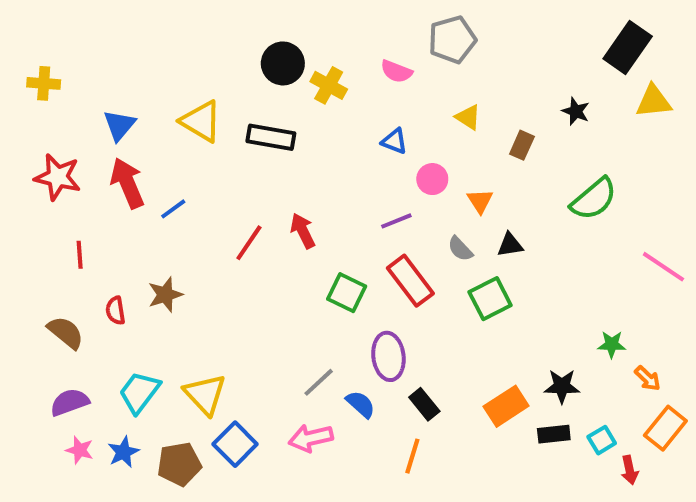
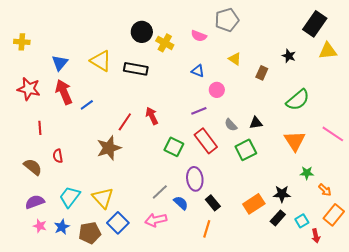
orange triangle: (480, 201) -> (295, 141), moved, size x1.6
brown star: (165, 295) -> (109, 148), moved, size x1.4
black rectangle: (554, 434) -> (278, 218), turned -42

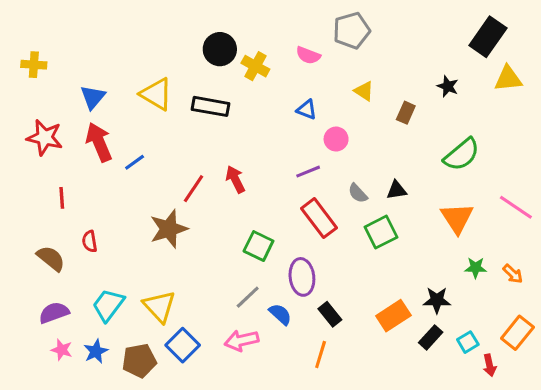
green square: (174, 147) -> (259, 246), moved
orange arrow: (325, 190) -> (513, 274), moved

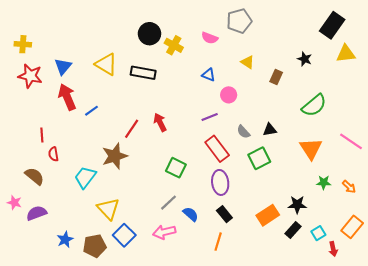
red star: (45, 137) -> (30, 76), moved
red semicircle: (90, 241) -> (53, 154), moved
purple ellipse: (302, 277) -> (220, 182), moved
cyan trapezoid: (108, 305) -> (85, 177), moved
pink star: (62, 350) -> (14, 203), moved

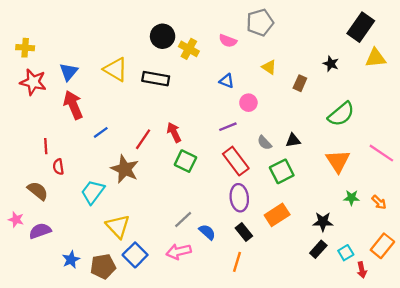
blue line: (91, 111) -> (101, 132), moved
brown star: (115, 156) -> (125, 169), turned -30
green square: (176, 168) -> (185, 161), moved
orange rectangle: (268, 215) -> (277, 215), moved

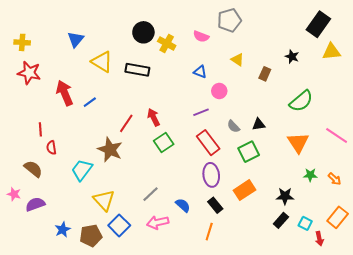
blue triangle: (69, 72) -> (76, 39), moved
blue line: (101, 132) -> (90, 102), moved
green square: (185, 161) -> (164, 143), turned 30
gray line: (183, 219) -> (151, 194), moved
cyan square: (346, 253) -> (305, 223), turned -32

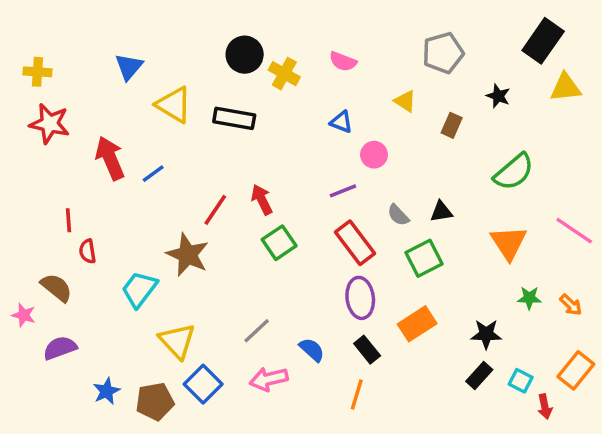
gray pentagon: (229, 20) -> (443, 53), moved
pink star: (14, 194) -> (24, 315), moved

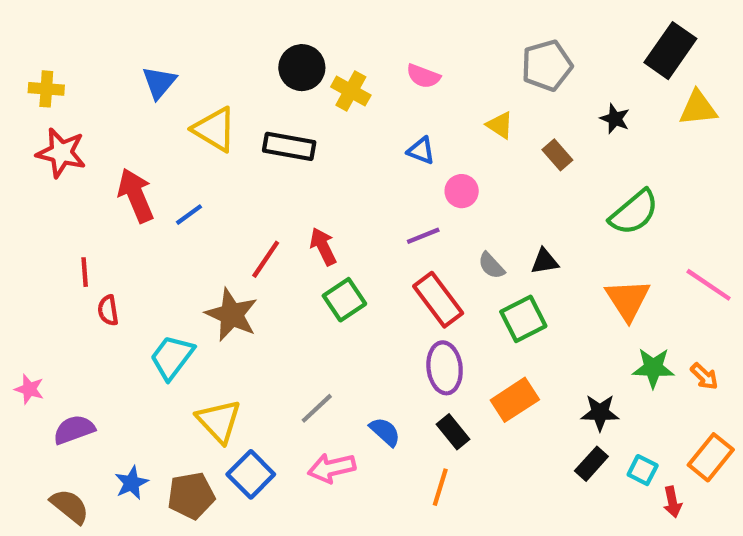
brown rectangle: (452, 125) -> (557, 155), turned -65
brown semicircle: (56, 288) -> (70, 506), moved
green star: (529, 298) -> (653, 368), size x1.4

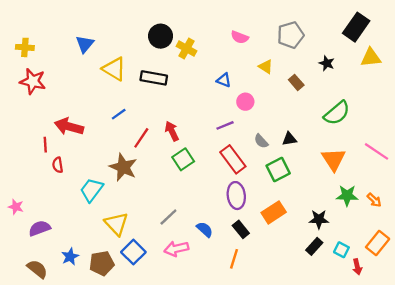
pink semicircle: (423, 76) -> (240, 37), moved
red arrow: (136, 195) -> (69, 127), moved, turned -52
blue line: (189, 215) -> (119, 114), moved

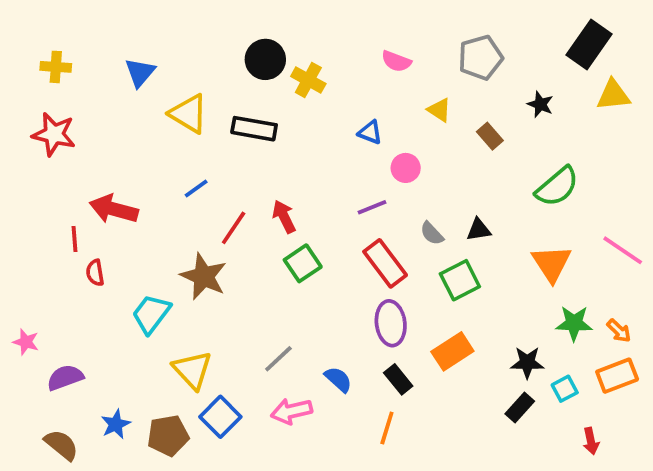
yellow cross: (25, 47) -> (56, 67), moved
orange rectangle: (378, 243) -> (617, 376), moved, turned 30
cyan square: (341, 250) -> (565, 389), moved, turned 35

